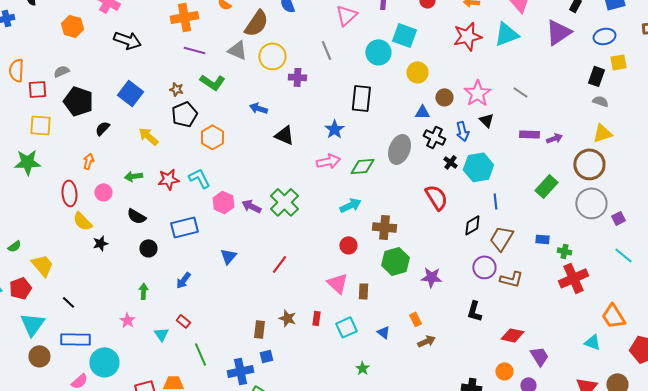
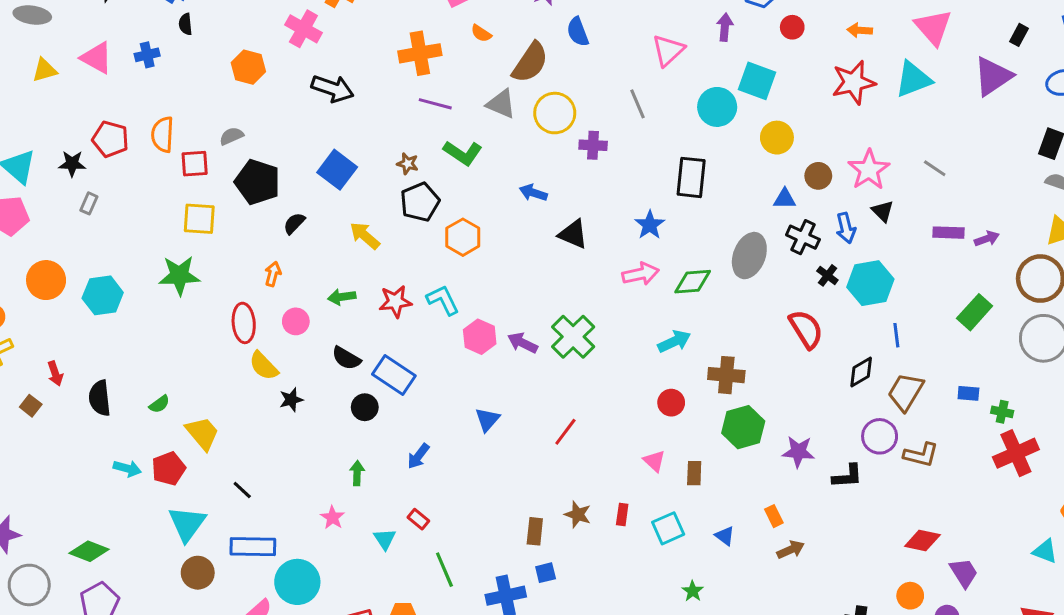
blue rectangle: (184, 227) -> (394, 375), moved, turned 48
pink triangle: (337, 283) -> (654, 461), size x0.7
black L-shape: (474, 311) -> (847, 476), moved, turned -110

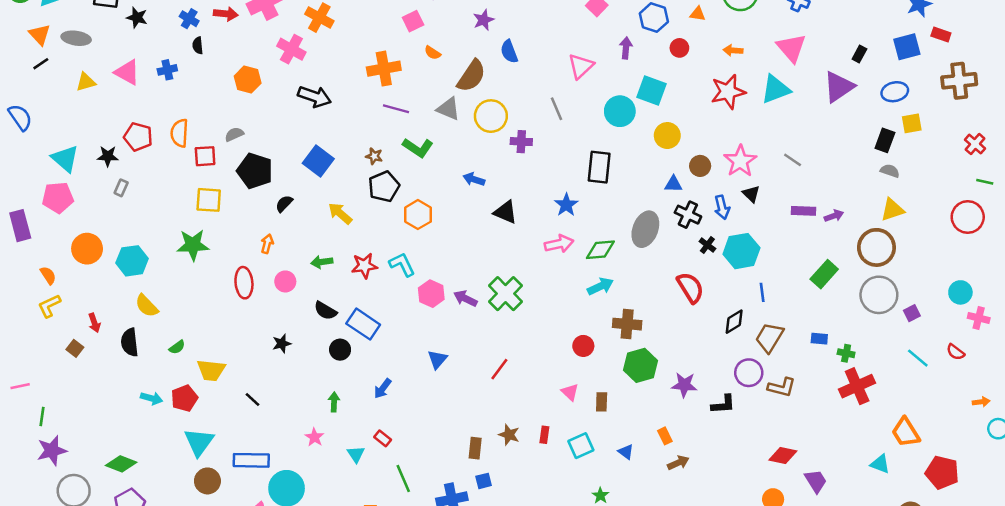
cyan arrow: (674, 341) -> (600, 286), moved
yellow semicircle: (264, 366) -> (147, 306), moved
yellow trapezoid: (202, 433) -> (211, 370), turned 136
black line: (242, 490) -> (252, 399), moved

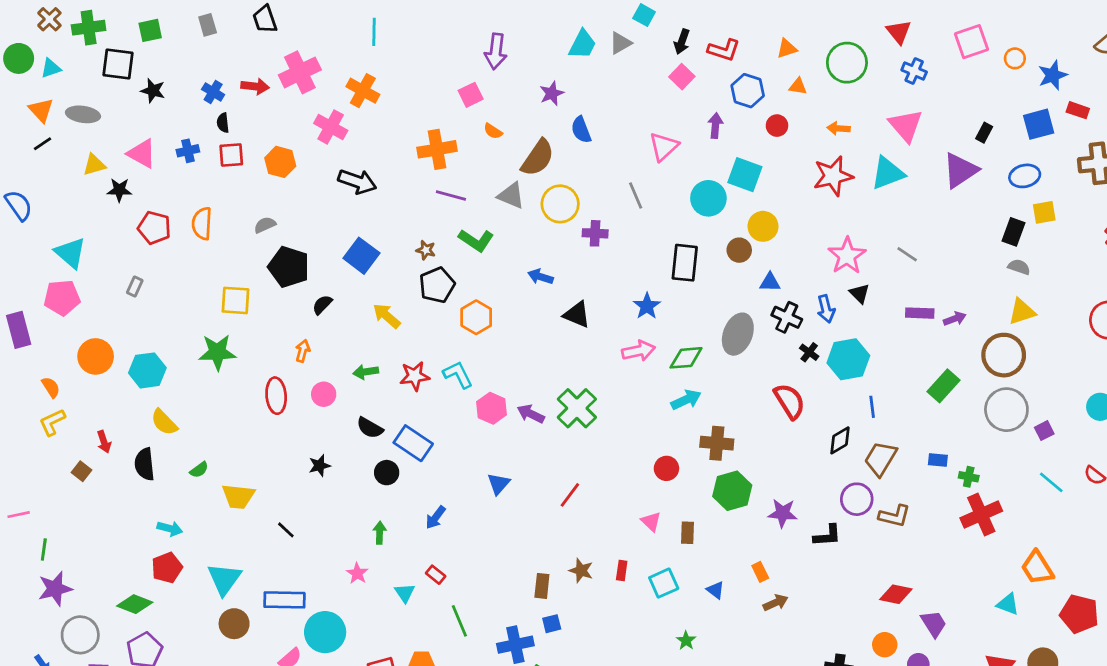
black star: (108, 156) -> (119, 190), moved
red square: (205, 156) -> (231, 155), moved
brown circle: (700, 166) -> (739, 250), moved
red pentagon: (184, 398) -> (167, 568), moved

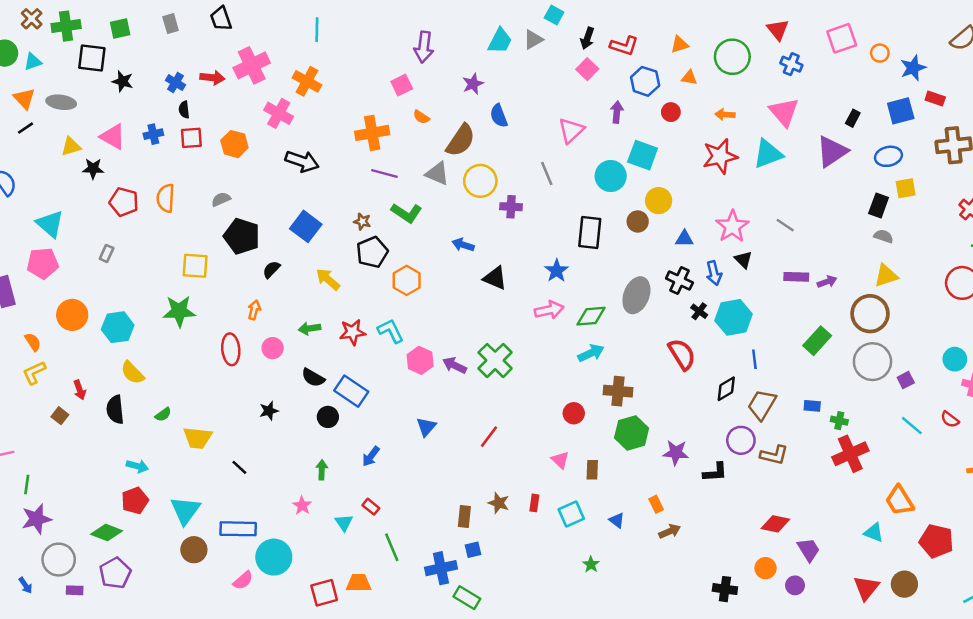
blue triangle: (770, 282) -> (684, 239), moved

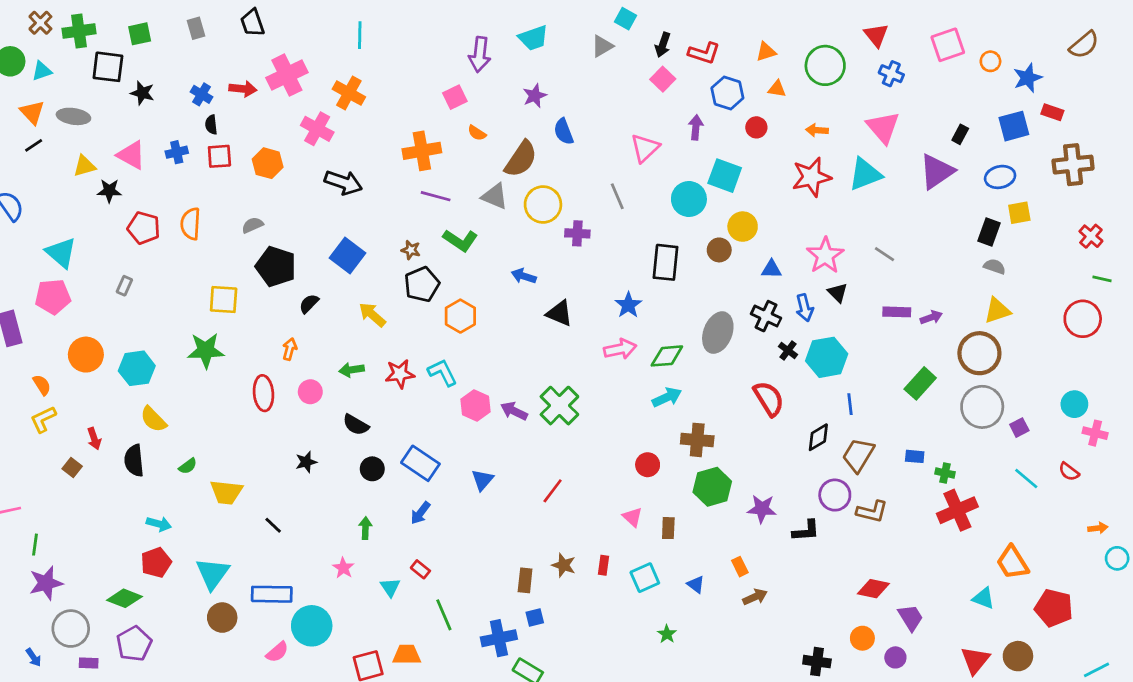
cyan trapezoid: (500, 41) -> (533, 38), moved, turned 44
blue rectangle: (351, 391) -> (420, 463), moved

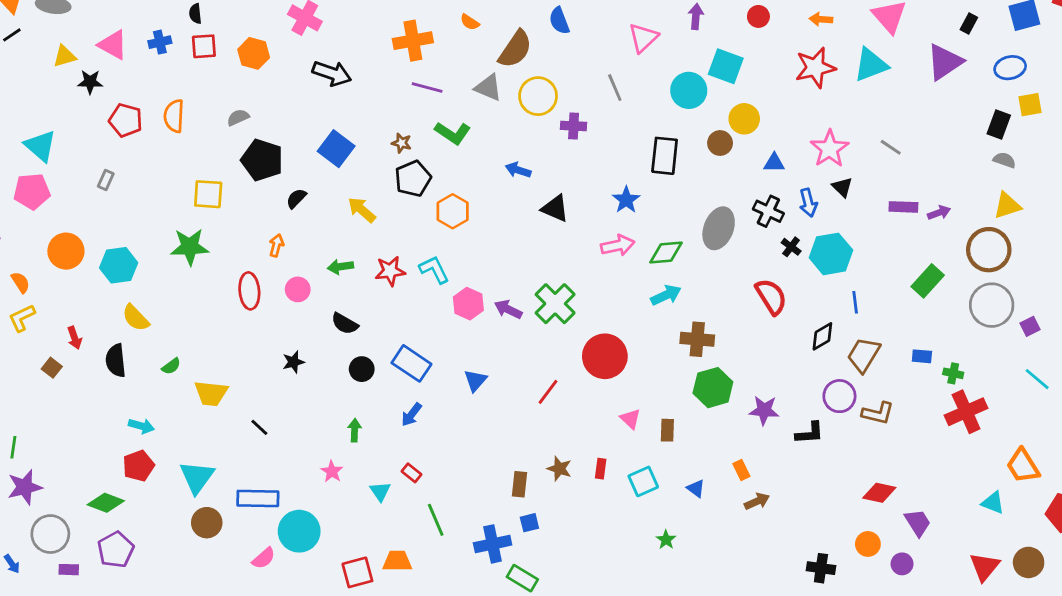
red circle: (648, 465) -> (605, 356), moved, size x1.8

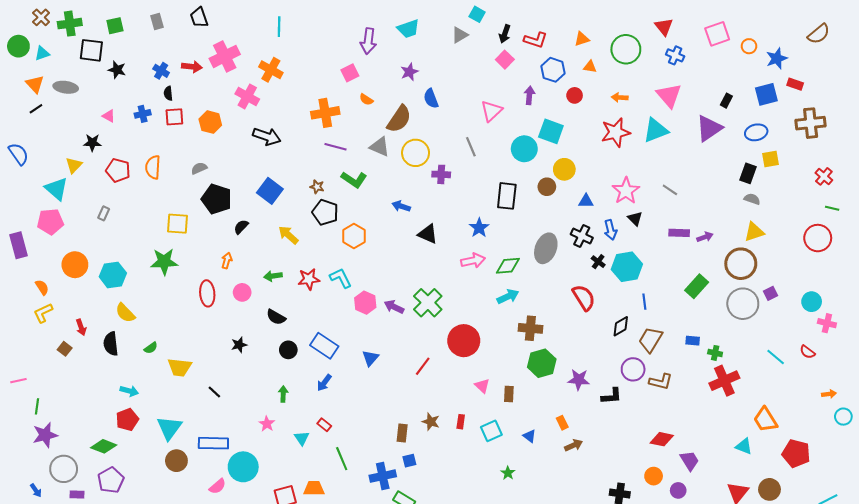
pink triangle: (113, 45) -> (109, 116), size x0.6
yellow triangle: (65, 56) -> (74, 165), moved, turned -30
black pentagon: (413, 179) -> (325, 212), turned -30
purple square: (1030, 326) -> (771, 293), moved

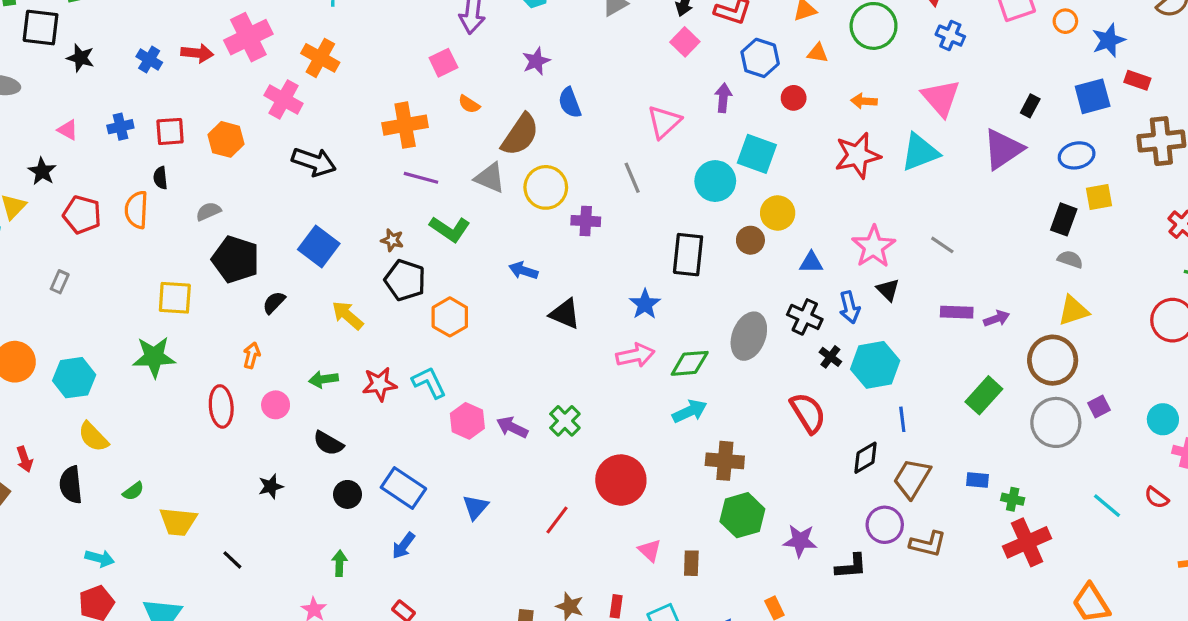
black semicircle: (168, 93) -> (160, 178), moved
black star: (92, 143) -> (42, 171), turned 30
green cross: (428, 303) -> (565, 421), size x0.7

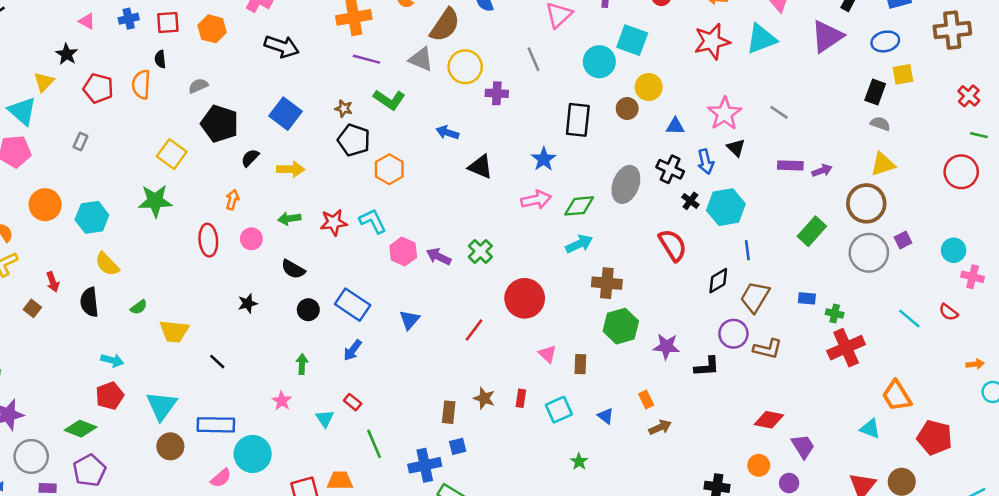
yellow square: (175, 298) -> (172, 154), turned 32
yellow arrow: (347, 315) -> (291, 169), moved, turned 140

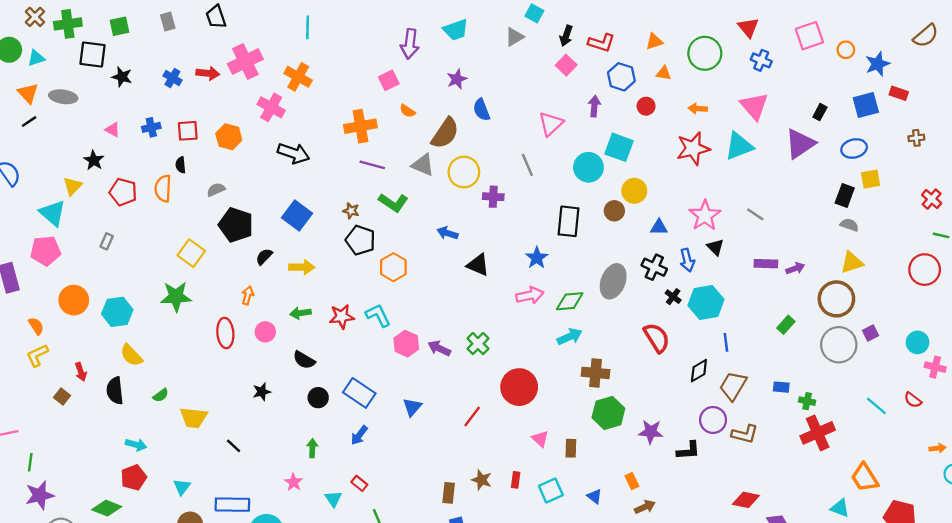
brown cross: (952, 30) -> (916, 138), size x0.5
green rectangle: (812, 231) -> (786, 325), size x0.7
cyan triangle: (162, 406) -> (182, 487), size x0.6

